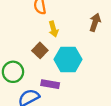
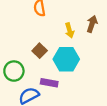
yellow arrow: (53, 29) -> (70, 30), moved

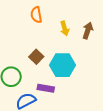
yellow arrow: (70, 30) -> (65, 28), moved

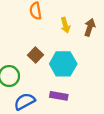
purple rectangle: (46, 88) -> (59, 96), moved

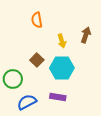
yellow arrow: (65, 25) -> (62, 41), moved

